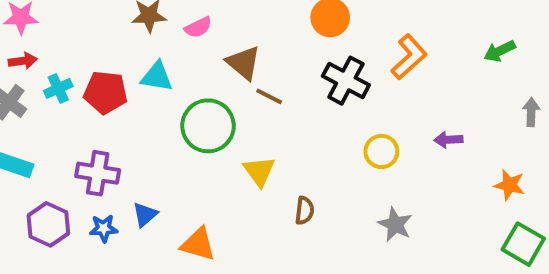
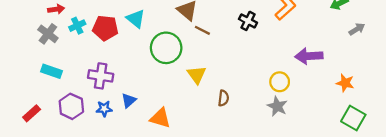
cyan triangle: (157, 77) -> (136, 19), turned 30
black cross: (346, 81) -> (248, 21), size x0.7
gray arrow: (531, 112) -> (357, 29), moved, turned 56
purple arrow: (448, 140) -> (309, 56), size x1.6
yellow circle: (381, 151) -> (280, 82), moved

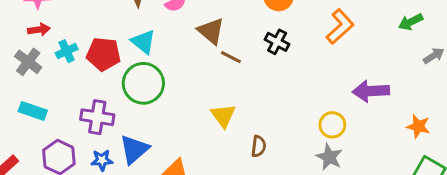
black cross: (248, 21) -> (277, 42), moved
green circle: (166, 48) -> (143, 83), moved
blue triangle: (129, 100) -> (134, 149), size x1.5

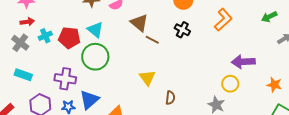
yellow circle: (332, 125) -> (230, 84), moved

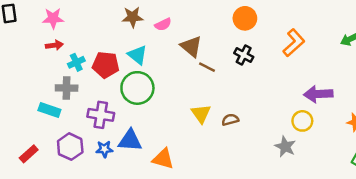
gray cross: (20, 43) -> (67, 88), moved, turned -36
brown semicircle: (170, 98) -> (230, 120), moved, turned -112
blue triangle: (89, 100) -> (130, 140), turned 45

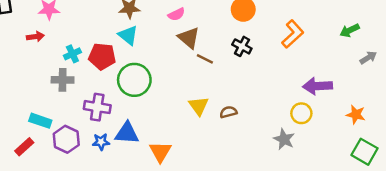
pink semicircle: (163, 24) -> (176, 14), moved
red arrow: (54, 45) -> (35, 37), moved
cyan triangle: (137, 55) -> (128, 35), moved
cyan rectangle: (49, 110) -> (40, 121), moved
orange triangle: (163, 159) -> (160, 152), turned 45

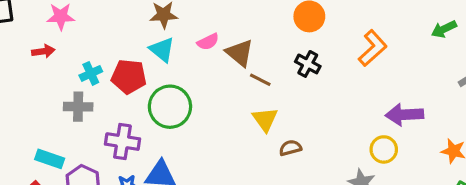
pink semicircle: (176, 14) -> (208, 42), moved
green arrow: (350, 30) -> (444, 29), moved
yellow triangle: (199, 106) -> (265, 119), moved

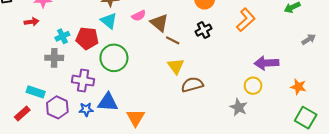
black cross: (308, 64) -> (204, 30), turned 35
brown semicircle: (290, 148) -> (192, 85), size x1.5

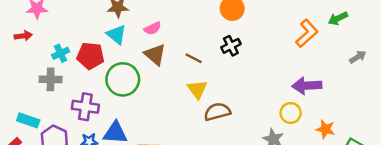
orange L-shape: (246, 20) -> (307, 33), moved
brown triangle: (159, 23) -> (155, 55), moved
orange star: (298, 87) -> (325, 129), moved

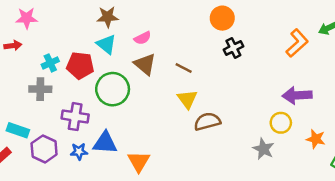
black cross: (231, 46) -> (233, 48), moved

